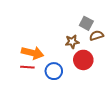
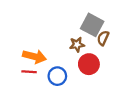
gray square: (86, 23) -> (92, 25), size x1.5
brown semicircle: (96, 36) -> (103, 38), turned -48

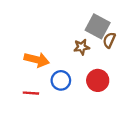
red circle: (89, 64) -> (98, 80), moved
red line: (29, 72) -> (31, 93), moved

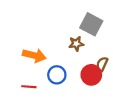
brown semicircle: (109, 40) -> (102, 64), moved

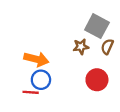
brown semicircle: (102, 64) -> (107, 47), moved
blue circle: (57, 75) -> (41, 80), moved

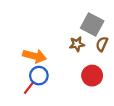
red line: (31, 92) -> (29, 88), turned -56

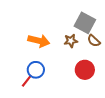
brown semicircle: (102, 44) -> (94, 41), turned -72
orange arrow: (35, 56) -> (39, 41), moved

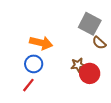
brown star: (71, 41) -> (78, 65), moved
blue circle: (36, 70) -> (34, 64), moved

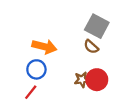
brown semicircle: (99, 43) -> (91, 47), moved
brown star: (78, 65) -> (82, 80), moved

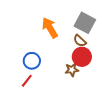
orange arrow: (44, 47) -> (50, 28), moved, turned -135
red circle: (97, 80) -> (82, 57), moved

